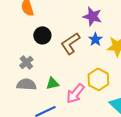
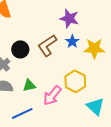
black circle: (42, 35) -> (20, 49), moved

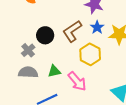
yellow hexagon: (75, 81) -> (90, 54), moved
pink arrow: (52, 95) -> (77, 81), turned -80

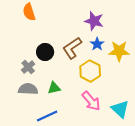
pink arrow: (77, 81) -> (91, 101), moved

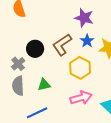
gray semicircle: (28, 89) -> (18, 86), turned -96
pink arrow: (91, 101) -> (81, 98), turned -65

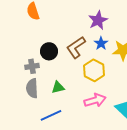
purple star: (84, 18) -> (98, 20), turned 30
gray cross: (18, 64) -> (32, 66), turned 32

